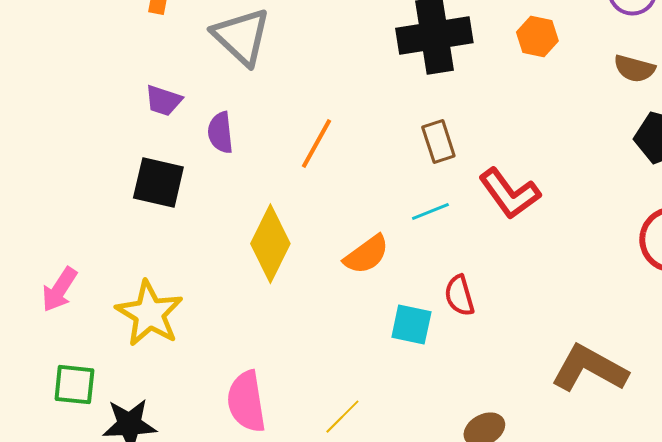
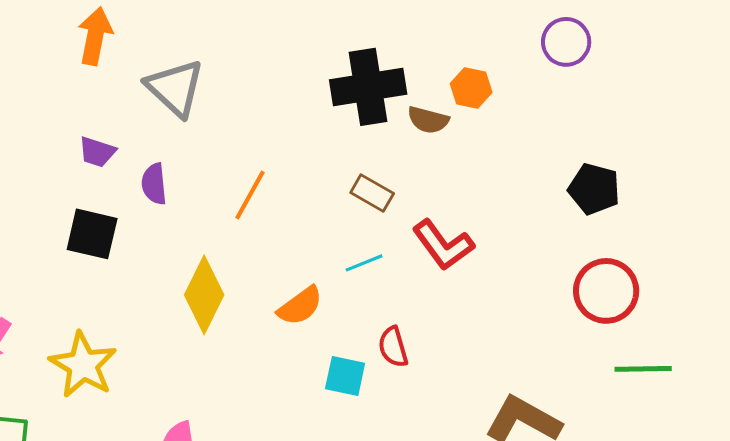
brown semicircle: (634, 69) -> (428, 120), moved
brown rectangle: (438, 142) -> (372, 193), turned -42

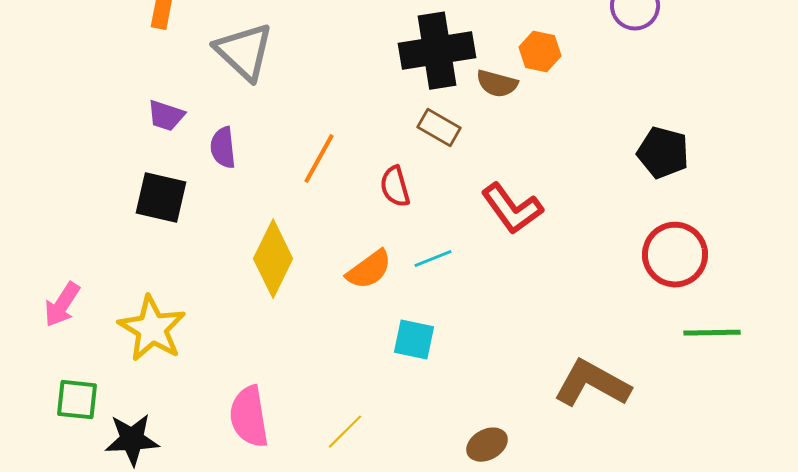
brown rectangle: (372, 193) -> (439, 128), moved
cyan line: (364, 263) -> (433, 259), moved
red semicircle: (393, 347) -> (395, 187), moved

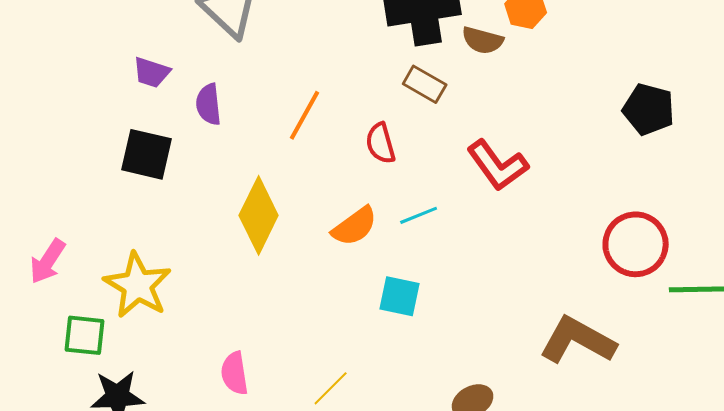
red circle: (675, 255) -> (636, 244), moved
green square: (77, 400) -> (85, 335), moved
pink semicircle: (249, 417) -> (235, 373), size x0.7

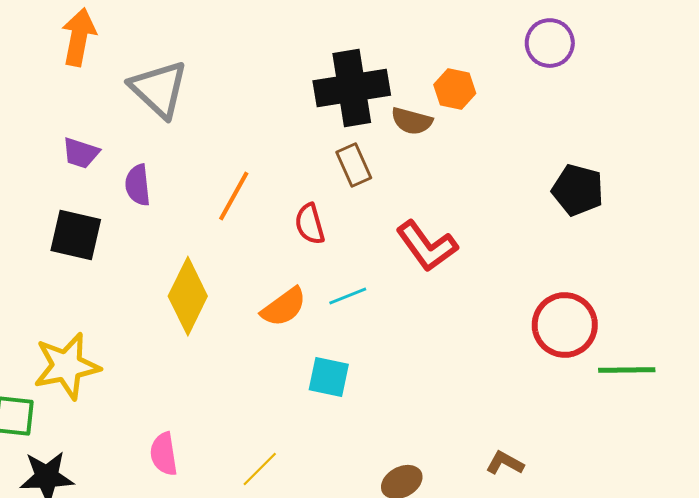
brown rectangle: (425, 84) -> (354, 165), turned 36
yellow star: (138, 285) -> (67, 366), turned 30
brown L-shape: (578, 340) -> (505, 463), moved, size x0.5

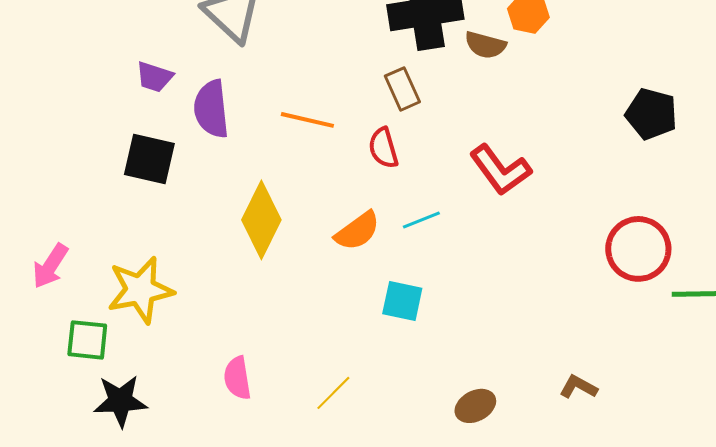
brown rectangle: (354, 165) -> (402, 89), moved
purple semicircle: (138, 185) -> (211, 109), size x1.4
orange line: (234, 196) -> (307, 120), turned 74

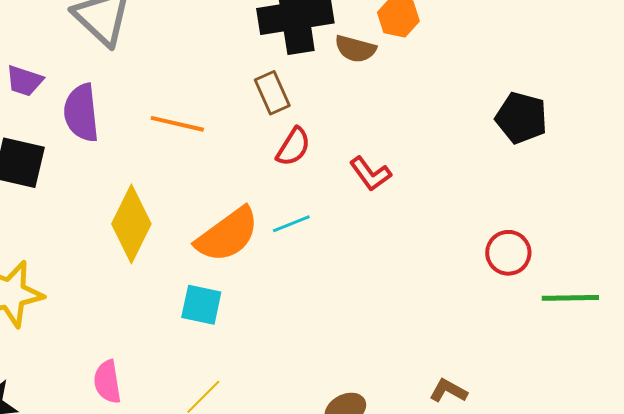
red semicircle: (383, 148) -> (293, 147), moved, turned -132
red L-shape: (500, 170) -> (370, 174), size x0.7
orange semicircle: (357, 231) -> (227, 235), size x1.4
red circle: (638, 249) -> (508, 253), size x0.7
cyan square: (402, 301) -> (201, 305), moved

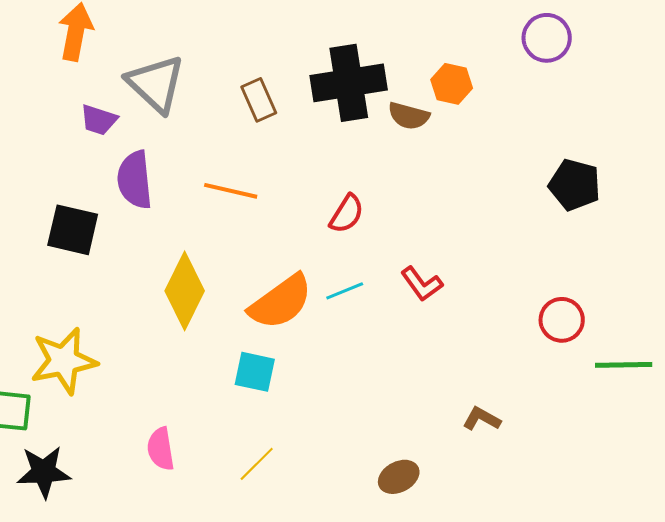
purple trapezoid: (24, 81) -> (99, 120), moved
brown rectangle: (272, 93) -> (259, 100), moved
red L-shape: (370, 174) -> (422, 284), moved
brown L-shape: (448, 391) -> (482, 419), moved

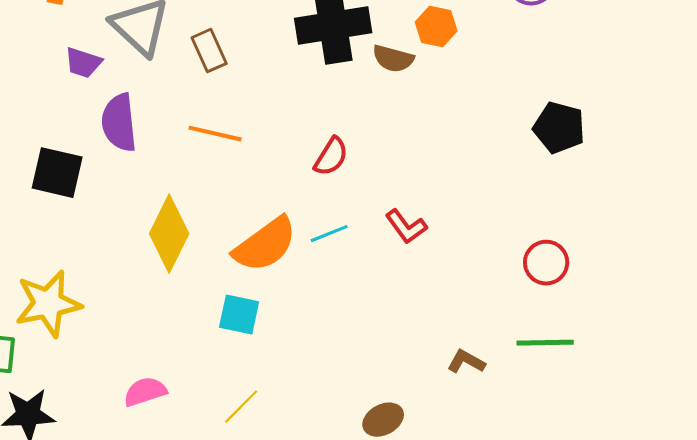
brown rectangle: (259, 100) -> (209, 51), moved
green line: (624, 365) -> (545, 343), moved
pink semicircle: (161, 449) -> (145, 392), turned 81

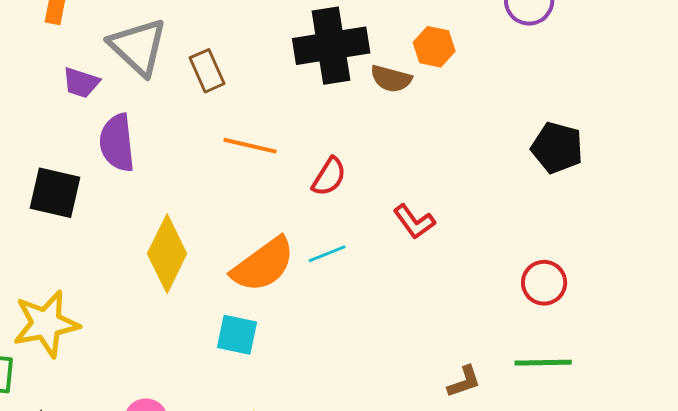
orange line: (215, 134) -> (250, 146), moved
red L-shape: (406, 227) -> (414, 222), moved
brown L-shape: (466, 362) -> (464, 382), turned 132

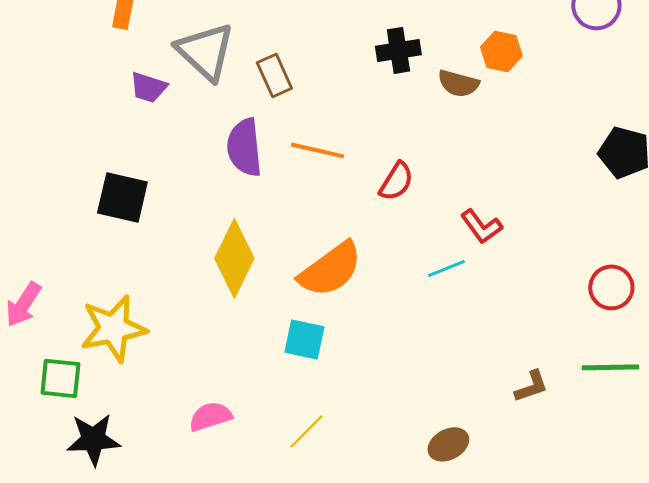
black cross: (331, 46) -> (398, 50), size x0.6
purple semicircle: (117, 143) -> (244, 147), moved
cyan line: (327, 254) -> (446, 268), moved

